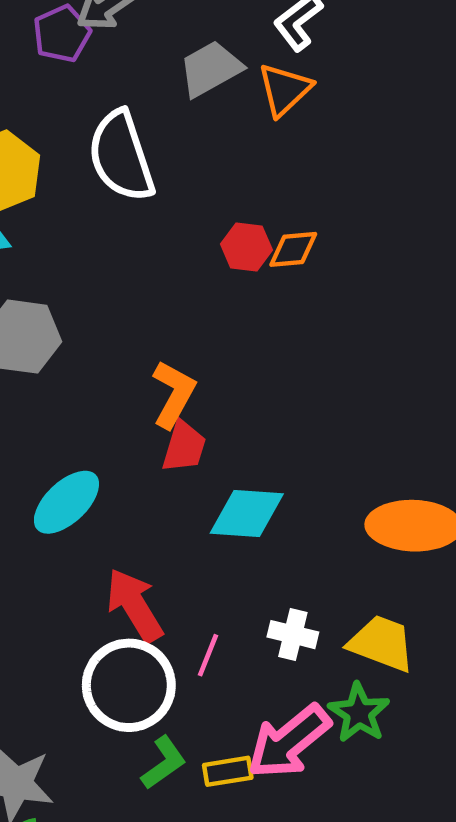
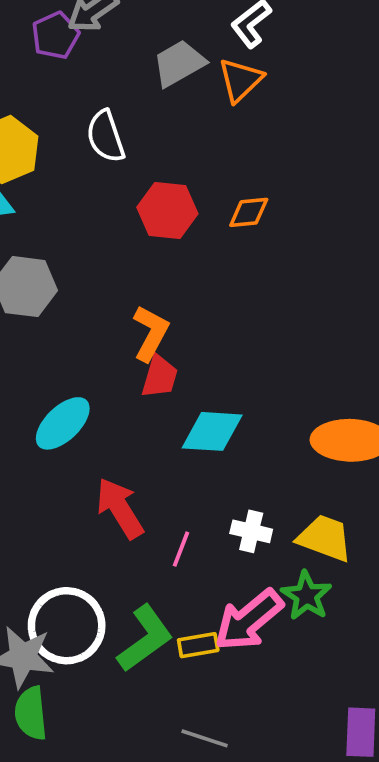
white semicircle: (121, 156) -> (106, 136), size x0.7
red hexagon: (246, 247) -> (167, 211), moved, size x1.4
white circle: (129, 685) -> (67, 626), moved
green L-shape: (164, 763) -> (145, 638), size x1.5

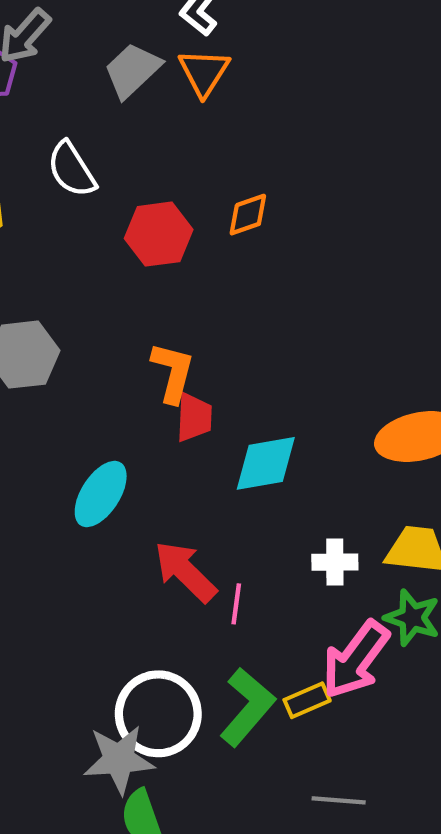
pink line: (181, 549) -> (236, 604), moved

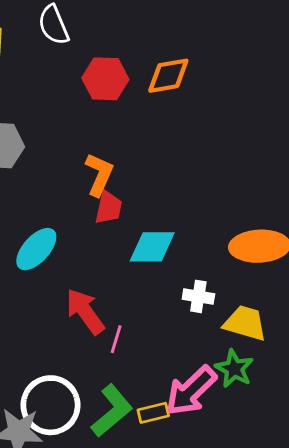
orange diamond: (248, 215) -> (168, 76), size x1.4
white cross: (335, 562) -> (198, 296), moved

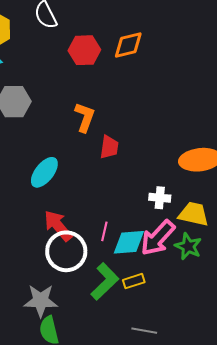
red trapezoid: (109, 208) -> (109, 147), moved
cyan diamond: (152, 247) -> (129, 242), moved
red arrow: (85, 311) -> (58, 226), moved
pink arrow: (191, 391) -> (158, 238), moved
white circle: (50, 405) -> (66, 251), moved

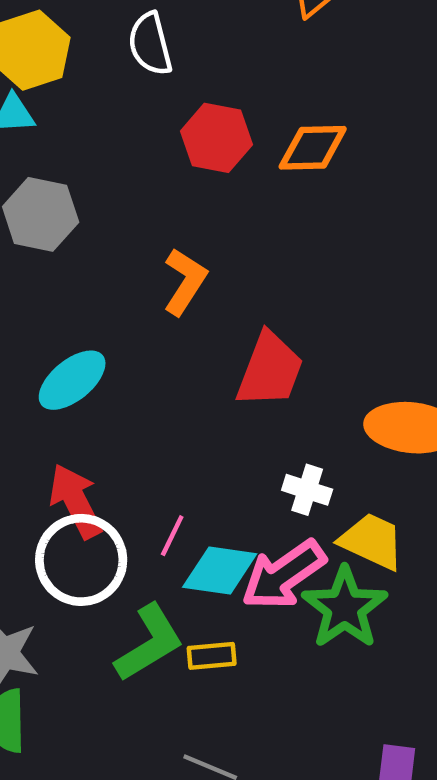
red trapezoid: (109, 147) -> (270, 370), moved, size x1.5
green star: (188, 246) -> (345, 608), size x1.4

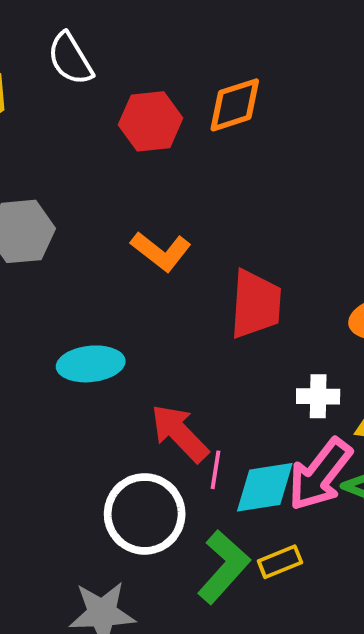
orange L-shape: (185, 282) -> (161, 251), turned 112
cyan ellipse: (72, 380) -> (91, 364), turned 50
red arrow: (76, 501) -> (180, 433), moved

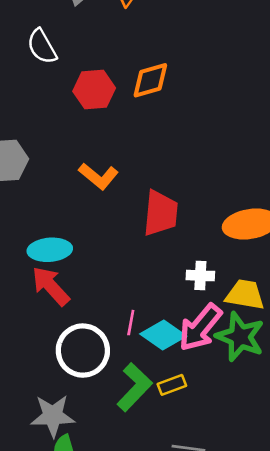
red arrow: (180, 433) -> (51, 286), moved
cyan diamond: (265, 487) -> (163, 335), turned 42

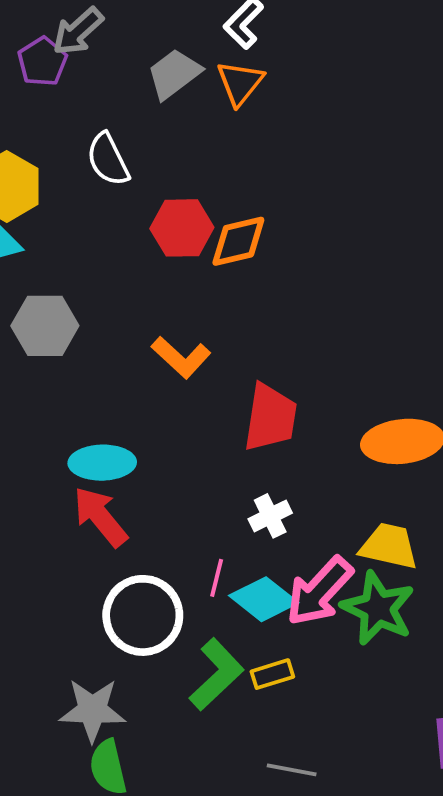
orange diamond: (150, 80) -> (238, 241), moved
white cross: (200, 276) -> (270, 516), moved, turned -32

